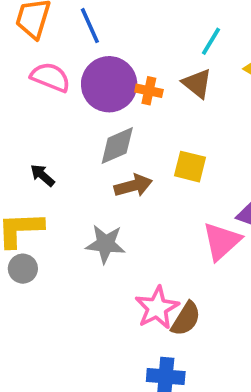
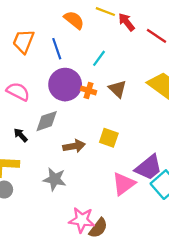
cyan line: (211, 41) -> (99, 58), moved
pink semicircle: (50, 77) -> (18, 92), moved
gray diamond: (117, 146) -> (47, 121), moved
pink star: (157, 308) -> (82, 220), turned 30

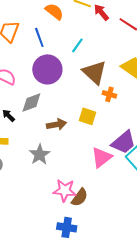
brown triangle: (118, 89) -> (94, 72), size x1.5
orange cross: (88, 91) -> (109, 94), moved
gray star: (55, 179) -> (40, 154), turned 30

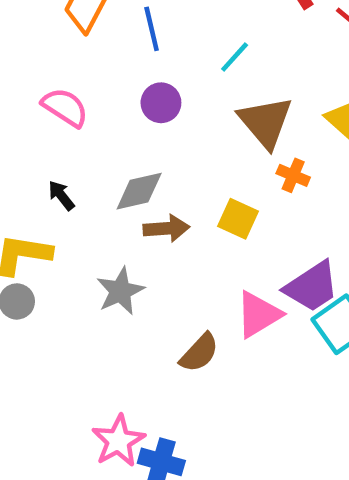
purple circle: (47, 69) -> (161, 103), size x0.6
gray diamond: (31, 102) -> (139, 191), moved
pink star: (65, 190) -> (118, 441), moved, turned 30
brown semicircle: (80, 197) -> (199, 353), moved

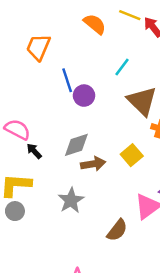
blue line: (152, 29) -> (67, 80), moved
pink semicircle: (65, 107) -> (17, 129), moved
yellow square: (238, 219) -> (132, 155), turned 30

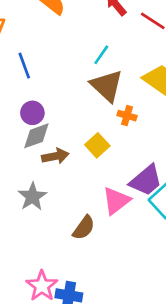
cyan line: (122, 67) -> (101, 55), moved
purple circle: (84, 96) -> (32, 113), moved

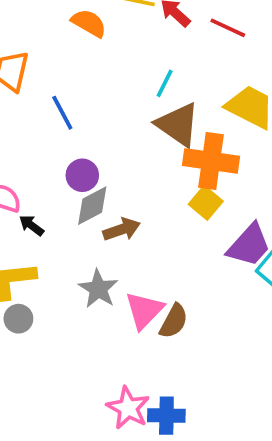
orange cross: (127, 116) -> (211, 161), size x2.0
yellow square: (97, 145) -> (206, 203), moved
pink triangle: (116, 201) -> (144, 310), moved

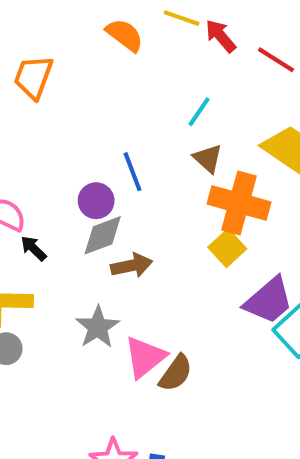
blue line: (62, 113) -> (132, 172), moved
brown triangle: (178, 124) -> (208, 159), size x0.6

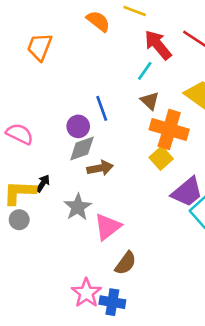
red arrow: (221, 36) -> (158, 45), moved, size x1.4
black arrow: (33, 248) -> (43, 183), moved, turned 78
brown semicircle: (176, 373) -> (126, 263), moved

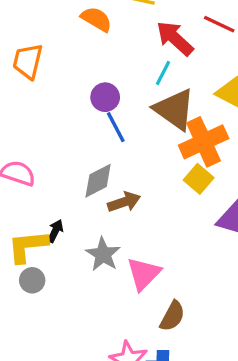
brown triangle: (150, 101) -> (174, 109), size x1.8
purple circle: (78, 126) -> (105, 97), moved
orange cross: (169, 129) -> (204, 142), turned -33

